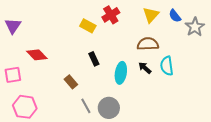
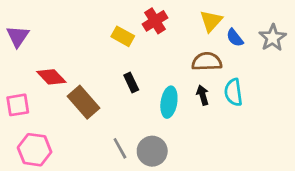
blue semicircle: (175, 16) -> (235, 38), moved
black arrow: (145, 68) -> (203, 95), turned 32
brown rectangle: (71, 82) -> (84, 102), moved, size x1.6

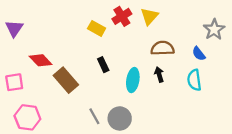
yellow triangle: (211, 21) -> (149, 16), moved
blue semicircle: (235, 38) -> (199, 54), moved
cyan semicircle: (233, 92) -> (194, 80), moved

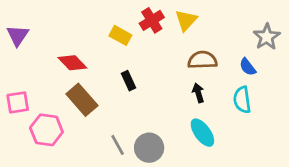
red diamond: (41, 60) -> (72, 63), moved
cyan ellipse: (133, 80) -> (202, 133), moved, turned -45
pink hexagon: (27, 117) -> (46, 130), moved

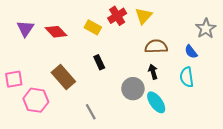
purple triangle: (18, 35) -> (25, 28), moved
red diamond: (72, 63) -> (56, 32), moved
gray circle: (149, 148) -> (133, 89), moved

